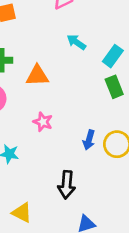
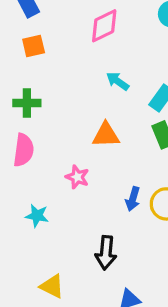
orange triangle: (37, 76) -> (106, 135), moved

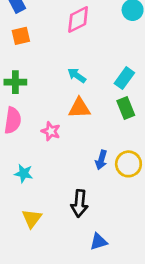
cyan arrow: (118, 81) -> (77, 75), moved
pink star: (77, 177) -> (51, 131), moved
yellow triangle: (52, 286) -> (32, 218), moved, turned 40

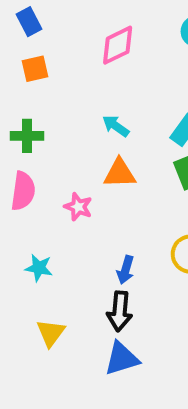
blue arrow: (101, 160) -> (126, 270), moved
blue triangle: (99, 242) -> (122, 359), moved, size x1.4

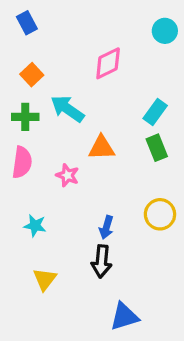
pink diamond: (118, 45) -> (108, 63), moved
orange square: (35, 69) -> (32, 75), moved, turned -30
cyan arrow: (116, 126) -> (67, 109), moved, size x1.5
blue triangle: (122, 359) -> (124, 317), moved

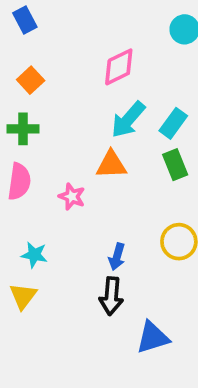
cyan arrow: (67, 109) -> (128, 120), moved, turned -84
yellow triangle: (45, 279) -> (23, 296), moved
blue triangle: (124, 317) -> (153, 337), moved

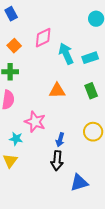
pink diamond: (119, 67) -> (43, 38), moved
cyan arrow: (128, 120) -> (66, 54), moved, turned 115
cyan rectangle: (173, 123) -> (90, 58), moved, turned 35
pink star: (72, 197) -> (35, 122), moved, size x1.5

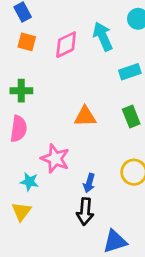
orange square: (14, 46) -> (27, 42), moved, turned -32
cyan arrow: (66, 54) -> (103, 36), moved

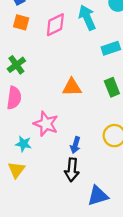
green cross: (21, 91) -> (16, 65), turned -36

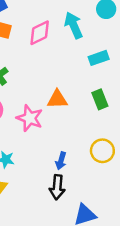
pink star: (46, 124) -> (30, 118), moved

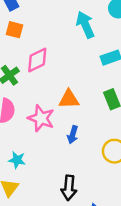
pink diamond: (40, 33) -> (37, 60), moved
blue arrow: (61, 161) -> (73, 135), moved

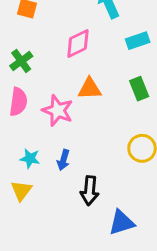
pink diamond: (37, 60) -> (78, 44), moved
blue arrow: (73, 135) -> (63, 160), moved

